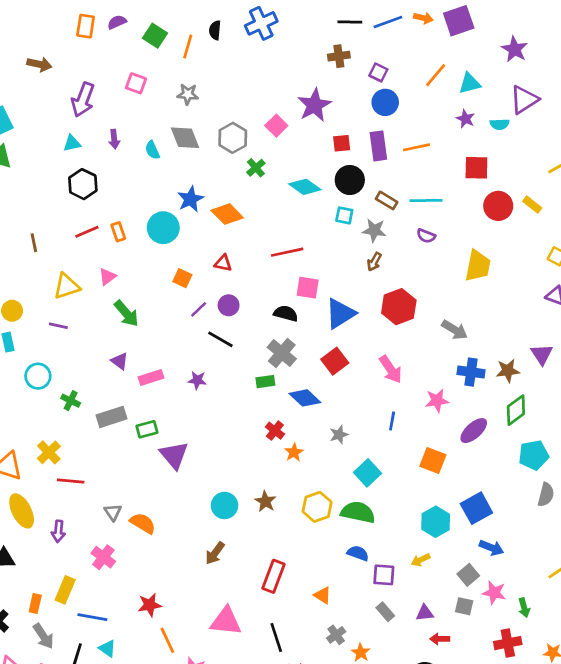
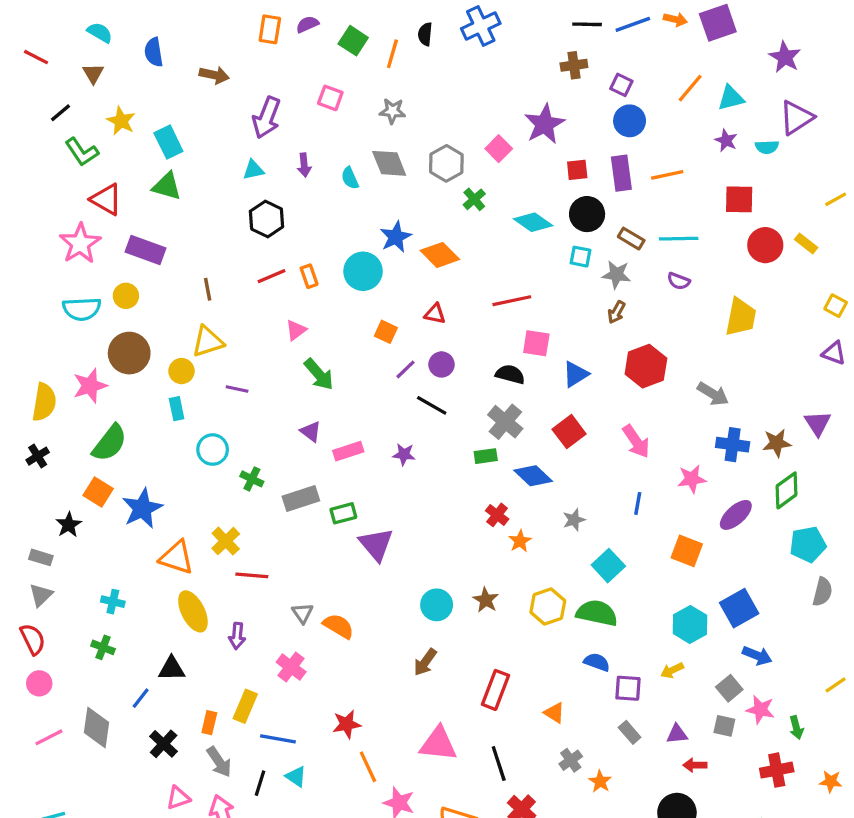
yellow triangle: (67, 286) -> (208, 342), moved
blue triangle: (340, 313) -> (576, 374), size x0.7

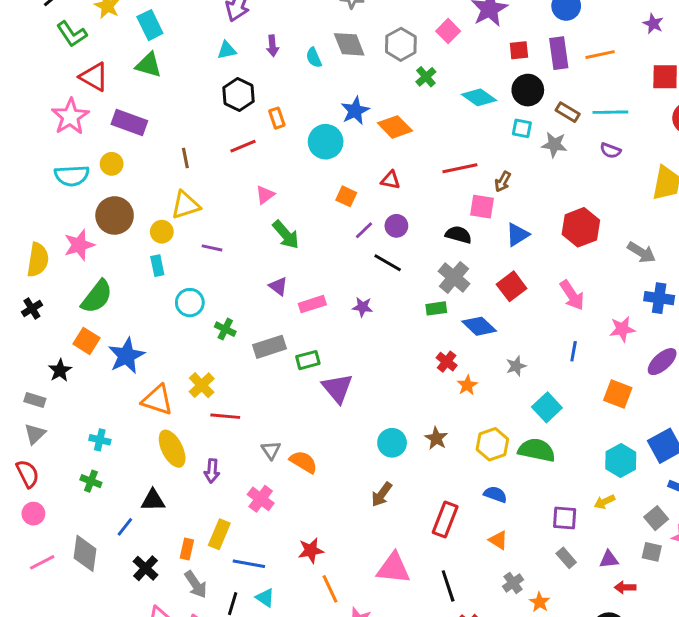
orange rectangle: (309, 276) -> (277, 118), moved
brown arrow: (616, 312) -> (503, 182), moved
blue semicircle: (597, 662) -> (495, 494), moved

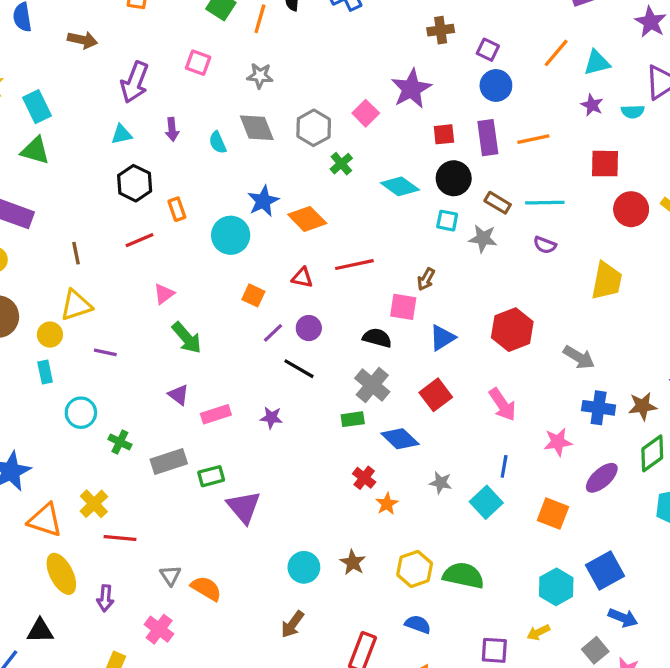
red line: (460, 168) -> (354, 265), moved
gray star: (516, 366) -> (441, 483), turned 30
cyan square: (547, 407) -> (486, 502), moved

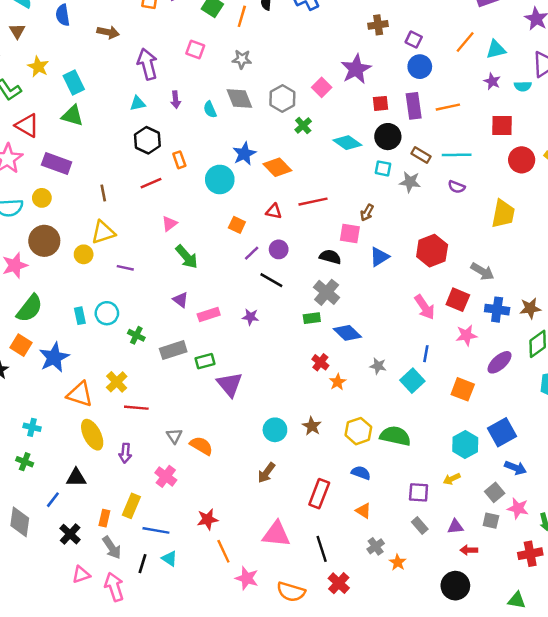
purple arrow: (135, 82) -> (147, 64), turned 144
cyan rectangle: (45, 372) -> (80, 316), moved
red square: (436, 395) -> (458, 300), moved, turned -30

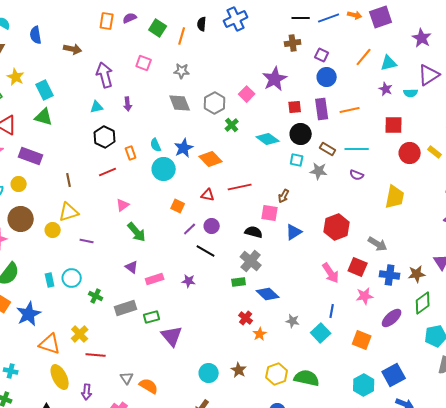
cyan semicircle: (210, 110) -> (156, 145), moved

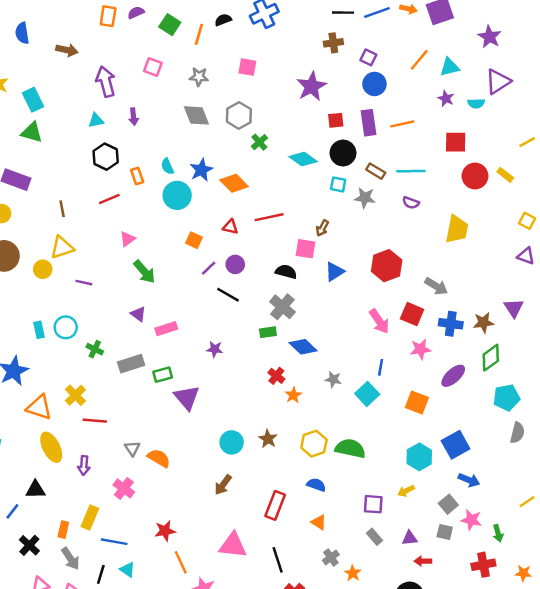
black semicircle: (202, 24) -> (223, 20), turned 64
pink square: (247, 94) -> (247, 67), moved, turned -35
purple star: (189, 281) -> (215, 349), moved

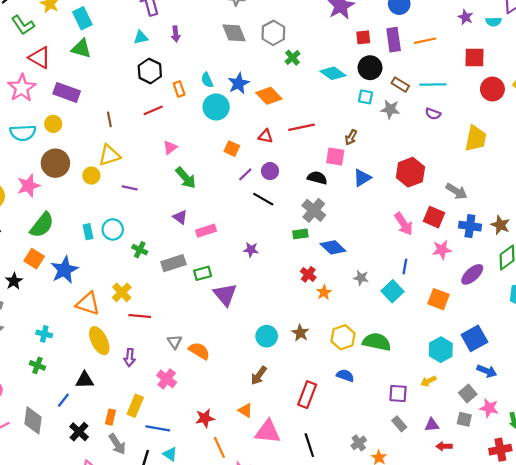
brown star: (483, 323) -> (500, 225), turned 30
orange triangle: (319, 522) -> (245, 410), moved

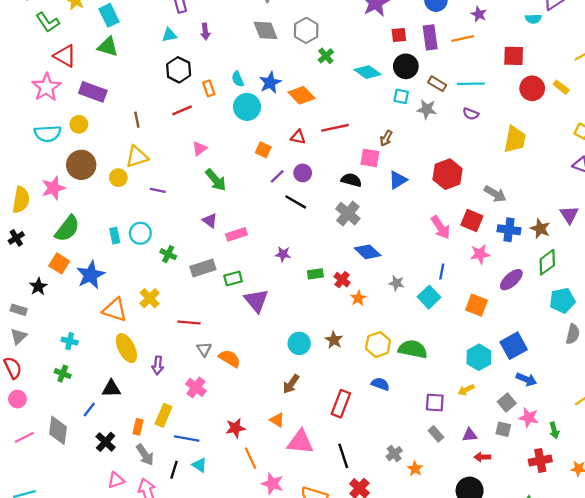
purple star: (465, 17) -> (479, 14), moved
green rectangle: (300, 234) -> (315, 274), moved
red line: (140, 316) -> (189, 323), moved

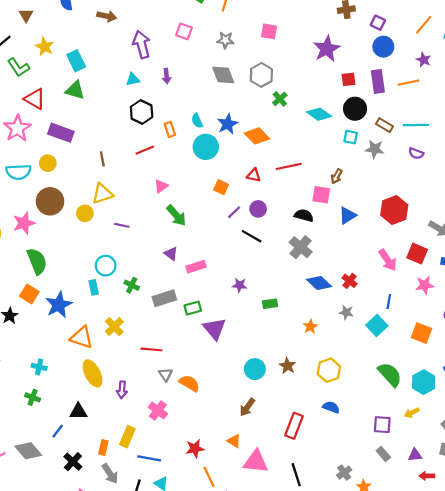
green semicircle: (67, 229) -> (37, 261), turned -60
cyan rectangle: (115, 236) -> (94, 287), moved
red cross: (342, 280) -> (350, 281), moved
green semicircle: (413, 349) -> (390, 375), moved, turned 36
gray diamond: (58, 430) -> (28, 451), turned -48

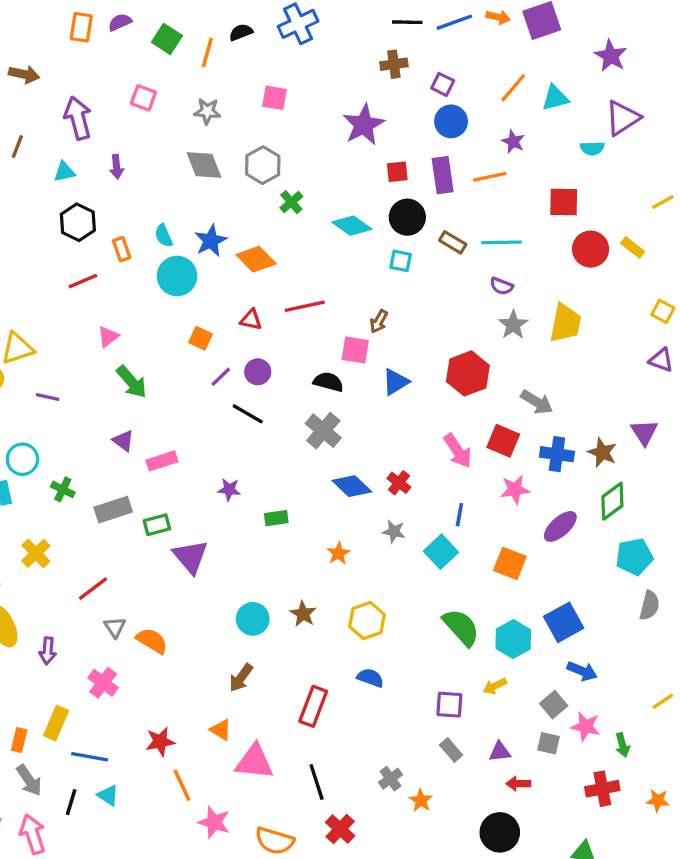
gray star: (375, 149) -> (513, 325), moved, turned 30
brown line: (102, 159) -> (17, 147), moved, turned 32
red line: (151, 349) -> (93, 589), turned -42

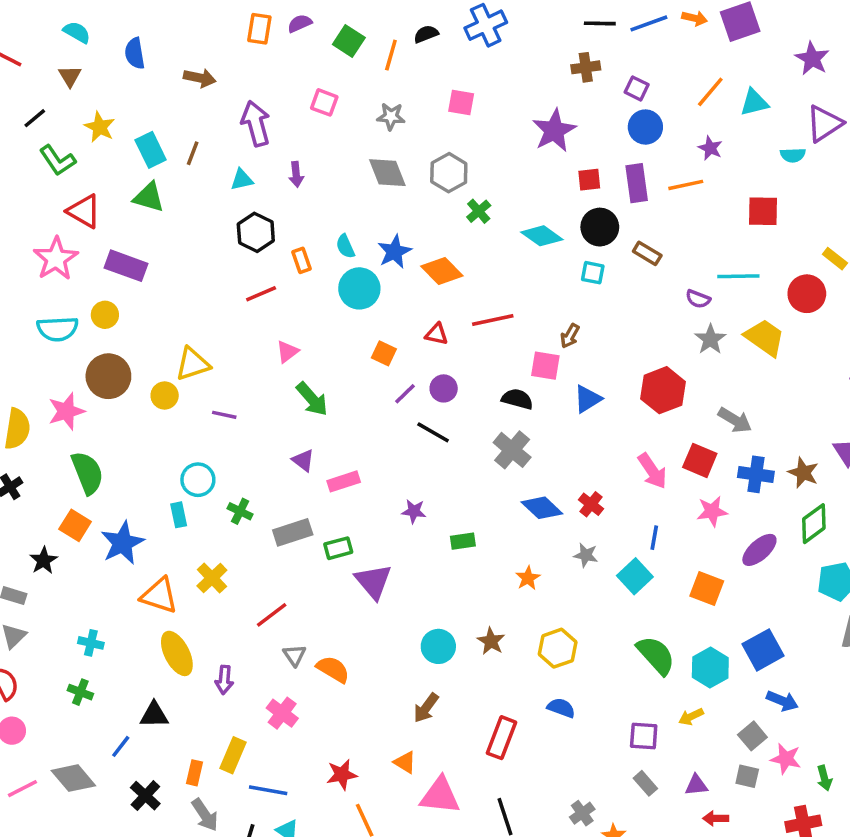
cyan line: (501, 242) -> (738, 276), moved
red circle: (591, 249) -> (807, 294), moved
yellow trapezoid: (565, 323) -> (765, 338), turned -66

